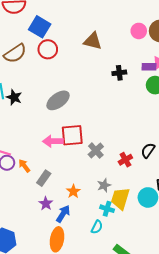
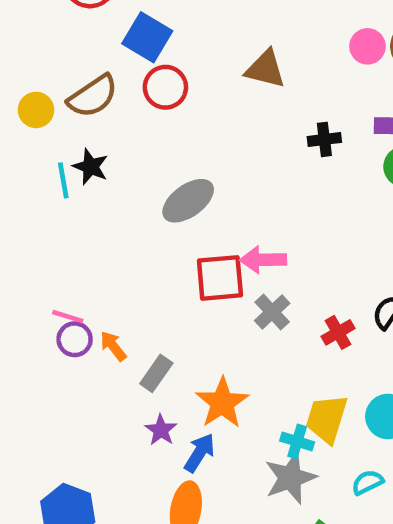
black star: (14, 97) -> (90, 167), moved
pink arrow: (53, 141) -> (263, 260), moved
gray star: (104, 185) -> (290, 478), moved, size x1.6
orange star: (73, 191) -> (222, 403), size x1.6
cyan semicircle: (97, 227) -> (368, 482), moved, turned -144

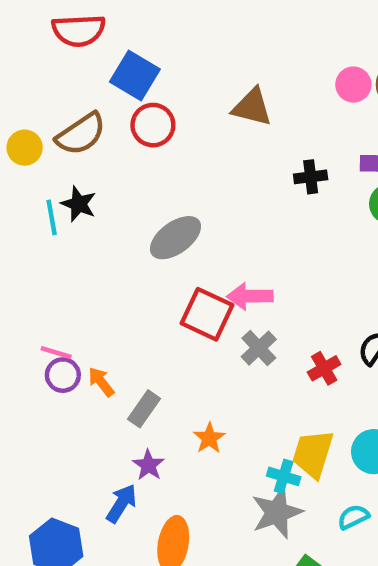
red square: (220, 278) -> (207, 314), turned 30
orange star: (222, 403) -> (209, 438), size x0.6
blue arrow: (199, 453) -> (121, 503), moved

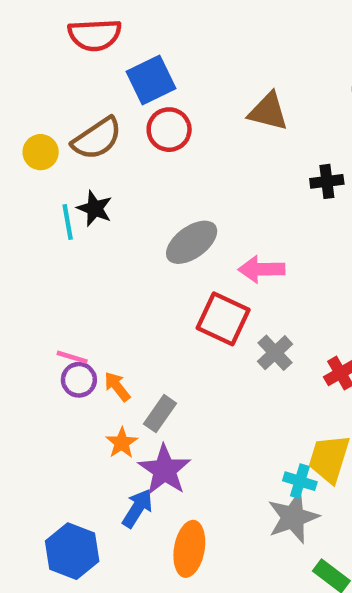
blue square: (135, 76) -> (151, 80), turned 33
pink arrow: (250, 296) -> (261, 269), moved
orange star: (209, 438) -> (122, 443), moved
purple star: (148, 465) -> (165, 470), size x1.6

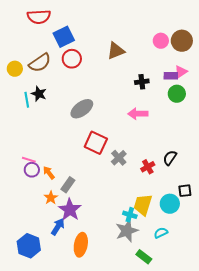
brown triangle: (268, 112) -> (116, 51), turned -36
pink arrow: (261, 269) -> (138, 114), moved

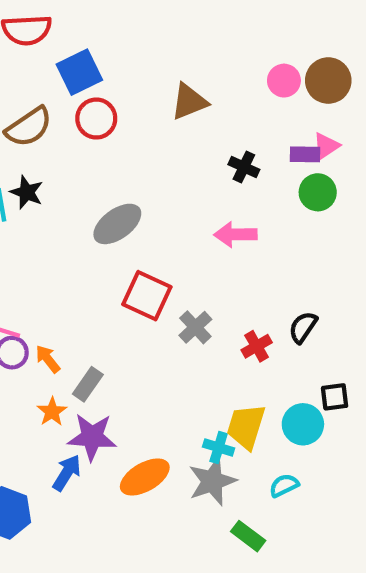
black cross: (142, 82) -> (244, 167), turned 32
purple star: (70, 210) -> (92, 437), turned -30
orange ellipse: (81, 245) -> (145, 477), moved, turned 50

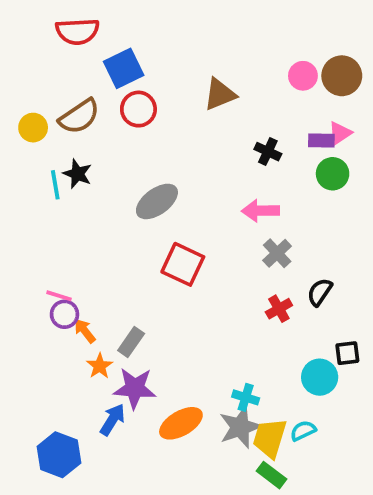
gray cross: (195, 327) -> (277, 253), moved
orange arrow: (48, 359) -> (85, 331), moved
yellow trapezoid: (246, 426) -> (270, 438), moved

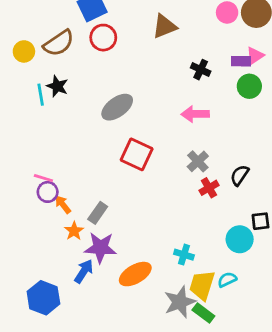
gray cross: (277, 253) -> (198, 161), moved
gray star: (240, 427) -> (180, 302), moved

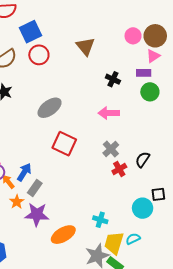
brown triangle: (164, 26) -> (85, 46), turned -48
pink triangle: (255, 56) -> (153, 56), moved
blue arrow: (84, 271) -> (24, 172), moved

